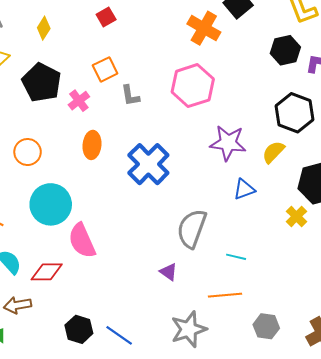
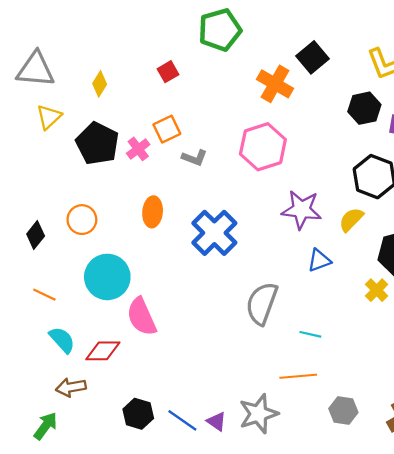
gray L-shape: (130, 96) -> (194, 158), turned -60
pink cross: (79, 101) -> (138, 149), moved
purple triangle: (169, 272) -> (217, 421), moved

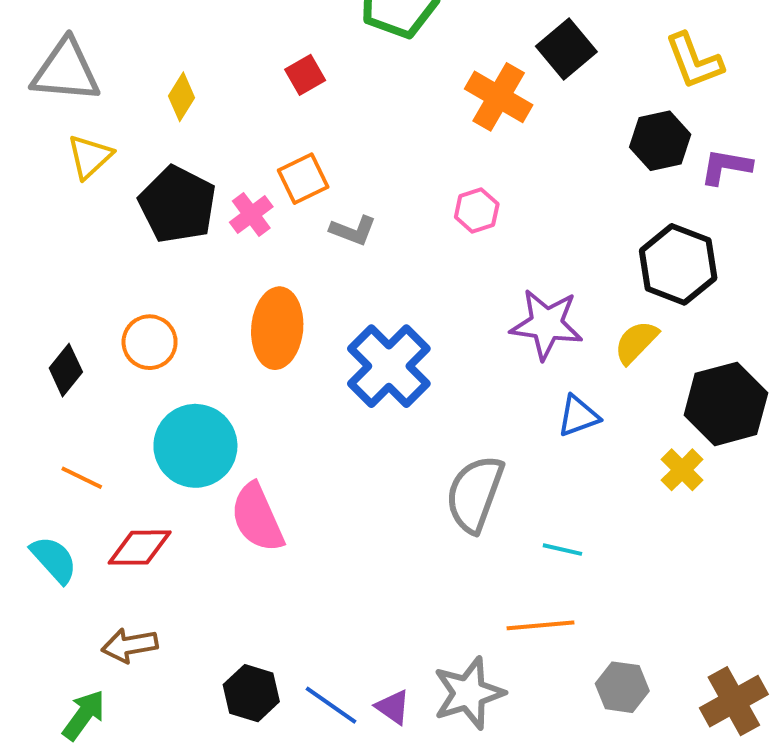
pink hexagon: (263, 147) -> (477, 211), size x0.5
orange ellipse: (153, 212) -> (277, 328), size x1.4
cyan semicircle: (62, 340) -> (54, 560), moved
red diamond: (103, 351) -> (140, 548), moved

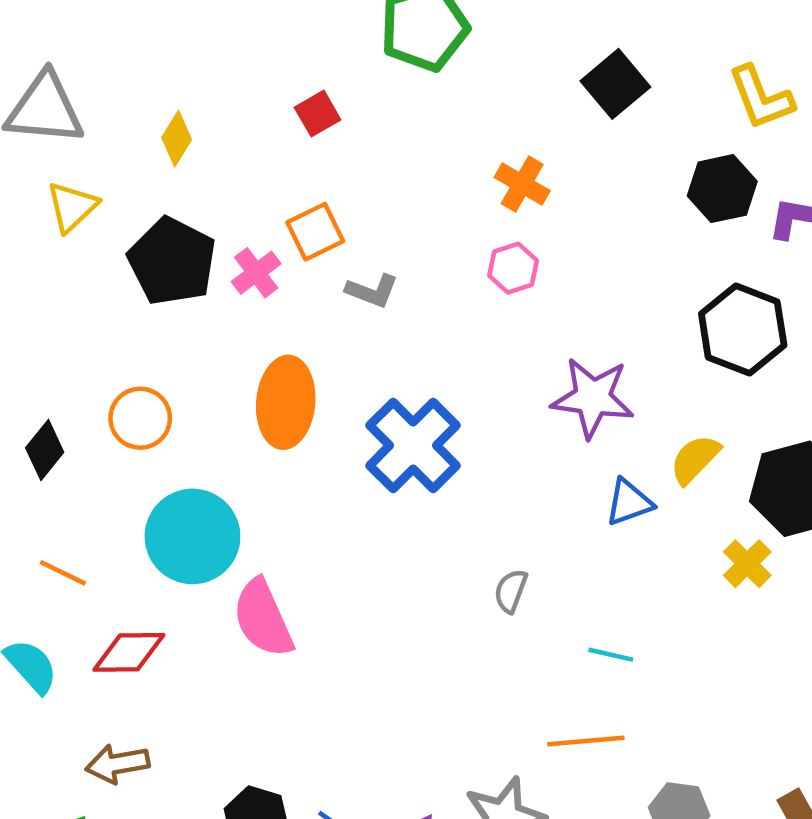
orange cross: (499, 97) -> (522, 184), moved, size x0.7
yellow semicircle: (636, 342) -> (695, 459), moved
gray semicircle: (475, 494) -> (511, 591), size x0.5

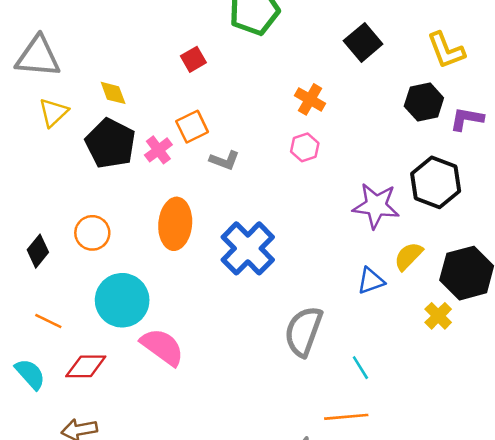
yellow diamond: (177, 139) -> (113, 93), moved, turned -52
purple star: (593, 398) -> (376, 206), moved
gray semicircle: (511, 591) -> (303, 331), size x2.0
pink semicircle: (263, 618) -> (162, 347), turned 150
cyan line: (611, 655) -> (360, 368), turned 45

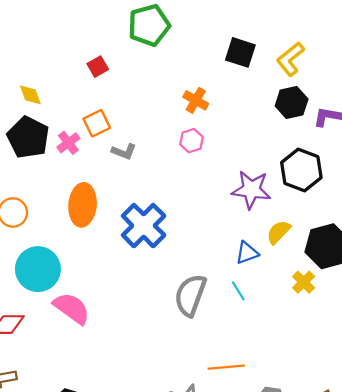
black square: (363, 42) -> (240, 52), turned -32
yellow L-shape: (446, 50) -> (290, 59), moved, turned 72
cyan line: (360, 368) -> (238, 291), moved

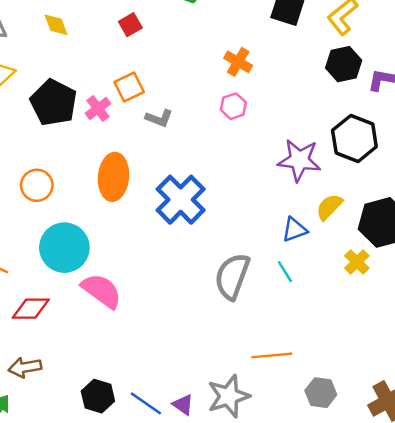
yellow diamond: (30, 95) -> (56, 25), moved

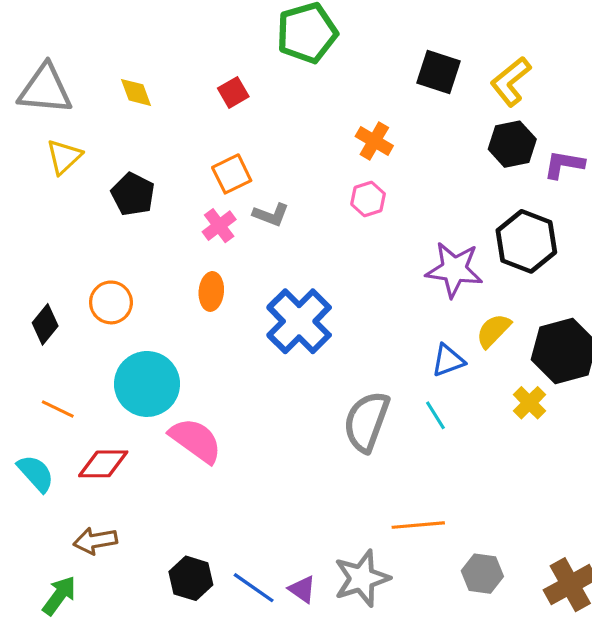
black pentagon: (54, 103) -> (133, 194), size x0.7
pink cross: (98, 109) -> (219, 226), moved
orange ellipse: (114, 177) -> (211, 291), size x0.6

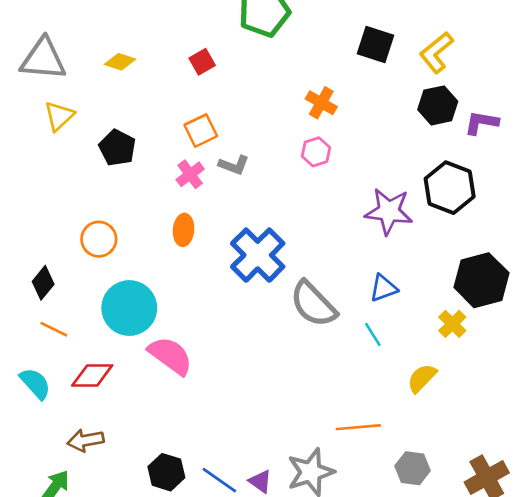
yellow diamond: (136, 92) -> (120, 62), turned -52
black diamond: (45, 324) -> (43, 283), moved
yellow semicircle: (493, 331) -> (422, 378), moved
gray semicircle: (366, 422) -> (313, 304), moved, turned -64

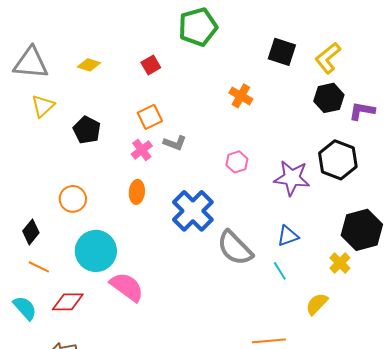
pink hexagon: (316, 152) -> (237, 162), moved

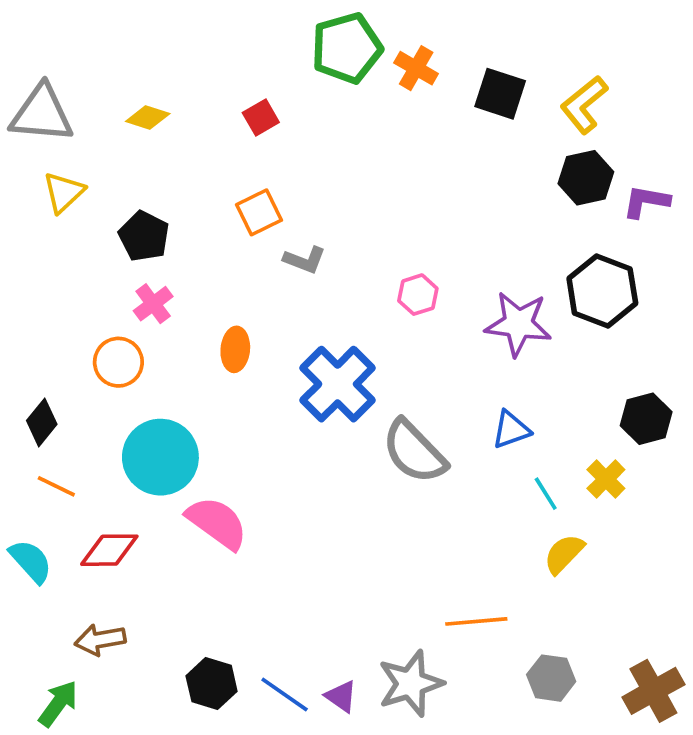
orange cross: (241, 96) -> (416, 68), moved
pink cross: (142, 150) -> (153, 304), moved
black hexagon: (362, 230) -> (646, 419), size x0.7
cyan line: (280, 271) -> (546, 494), moved

